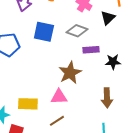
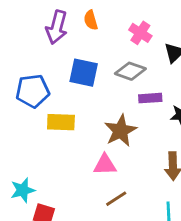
yellow rectangle: (28, 104) -> (61, 122), moved
brown line: (57, 121) -> (116, 199), moved

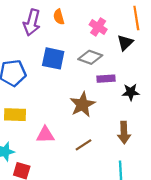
yellow rectangle: (61, 122) -> (15, 115), moved
pink triangle: (105, 165) -> (45, 135), moved
brown line: (116, 199) -> (84, 145), moved

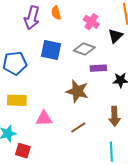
brown star: (82, 104) -> (77, 91), turned -30

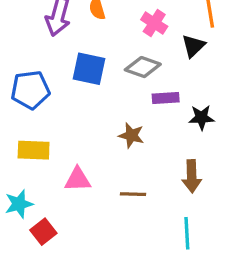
brown star: (77, 91) -> (131, 135), size x0.7
brown line: (78, 127) -> (133, 194), turned 35
red square: (23, 151) -> (43, 232), turned 35

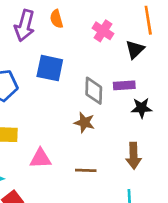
gray diamond: (143, 67) -> (94, 91), moved, turned 72
purple rectangle: (166, 98) -> (124, 85), moved

